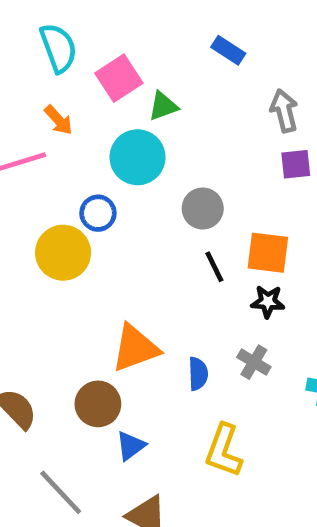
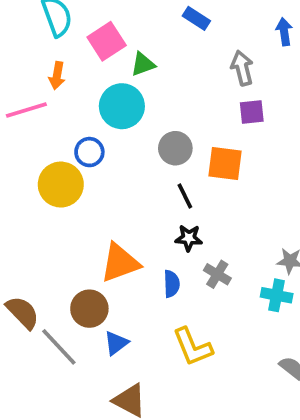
orange arrow: (58, 120) -> (57, 76), turned 52
orange square: (268, 253) -> (225, 163), moved
black star: (268, 302) -> (189, 238), moved
yellow L-shape: (224, 450) -> (193, 347), turned -42
gray line: (61, 492) -> (59, 347), moved

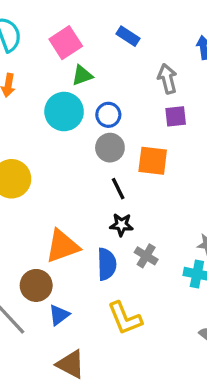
pink square: (107, 41) -> (66, 43), moved
blue circle: (89, 152) -> (108, 115), moved
blue semicircle: (172, 284) -> (107, 264), size x1.4

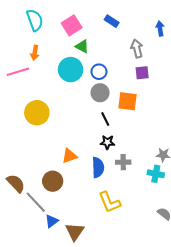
green triangle: (82, 75) -> (82, 46), turned 48
orange triangle: (62, 246) -> (69, 156), size x0.7
gray cross: (146, 256) -> (123, 162), turned -32
blue triangle: (59, 315) -> (52, 221), moved
brown triangle: (71, 364) -> (75, 232), turned 36

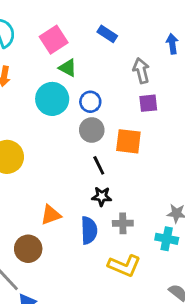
yellow L-shape: (109, 202) -> (124, 266), moved, turned -45

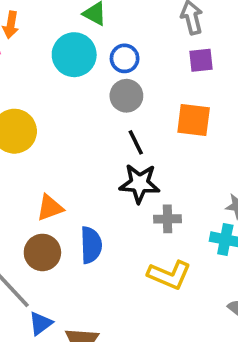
orange square: (128, 141) -> (194, 120), moved
black star: (102, 196) -> (139, 183), size x1.5
orange triangle: (51, 215) -> (50, 208), moved
blue semicircle: (89, 230) -> (91, 245), moved

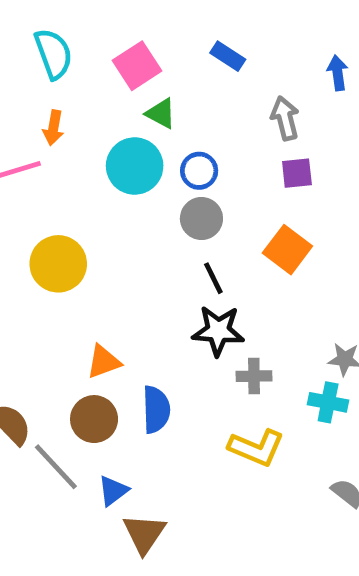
orange square: (194, 120) -> (287, 250), turned 30
blue triangle: (41, 323) -> (113, 491), moved

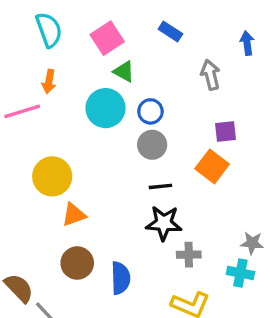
purple square: (297, 173) -> (225, 131), moved
black line: (213, 278) -> (160, 186), turned -70
orange triangle: (104, 362) -> (74, 215), moved
brown circle: (94, 419) -> (77, 263), moved

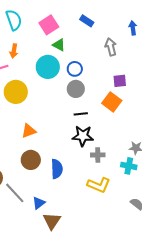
yellow circle: (52, 176) -> (16, 92), moved

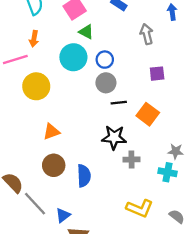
orange square: (112, 102) -> (148, 114), moved
black line: (81, 114) -> (119, 103), moved
yellow L-shape: (99, 185) -> (140, 208), moved

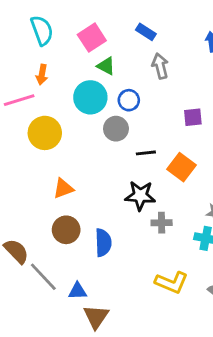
gray arrow: (147, 34) -> (160, 66), moved
gray circle: (106, 83) -> (116, 129), moved
blue triangle: (63, 215) -> (78, 291), turned 35

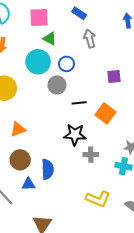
pink square: (92, 38) -> (39, 17), turned 30
blue triangle: (78, 291) -> (29, 184), moved

